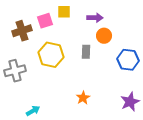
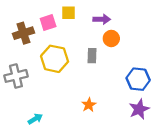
blue hexagon: (128, 60) -> (138, 79), moved

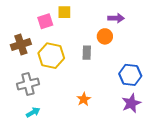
purple arrow: (102, 19) -> (116, 18), moved
brown cross: (23, 33) -> (21, 45), moved
gray cross: (16, 76) -> (28, 84), moved

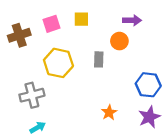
yellow square: (64, 12) -> (81, 19), moved
brown cross: (21, 45) -> (19, 35), moved
orange star: (84, 99) -> (109, 112), moved

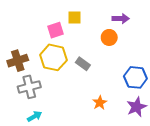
pink square: (51, 24) -> (56, 30), moved
brown cross: (19, 35) -> (18, 61), moved
gray rectangle: (99, 59) -> (83, 64), moved, turned -56

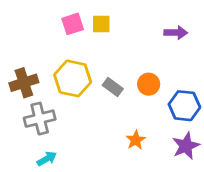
purple arrow: (121, 19) -> (176, 33), moved
pink square: (56, 30) -> (73, 24), moved
orange circle: (109, 37) -> (149, 84), moved

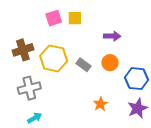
purple arrow: (176, 33) -> (112, 36), moved
brown cross: (24, 83) -> (23, 50), moved

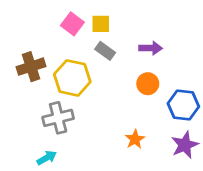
pink square: (54, 18) -> (72, 24), turned -35
gray rectangle: (83, 65) -> (105, 51), moved
gray cross: (29, 88) -> (58, 118), moved

